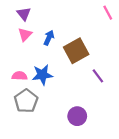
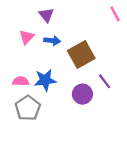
purple triangle: (24, 14) -> (46, 15), moved
blue arrow: (49, 38) -> (52, 41), turned 72
purple circle: (77, 116) -> (82, 94), moved

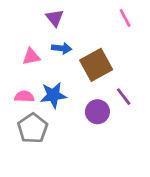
pink line: (115, 14) -> (125, 18), moved
pink triangle: (27, 37) -> (31, 57), moved, turned 35

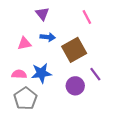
pink line: (125, 18) -> (87, 17), moved

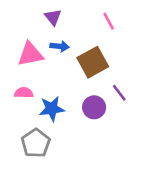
pink triangle: (24, 43) -> (30, 54), size x1.5
blue star: (41, 73) -> (52, 109), moved
gray pentagon: (25, 99) -> (36, 143), moved

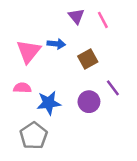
purple triangle: (53, 17) -> (76, 16), moved
pink triangle: (30, 54) -> (29, 51), turned -40
brown square: (93, 62) -> (88, 59), size x0.7

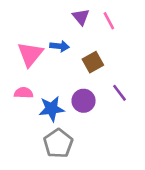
purple circle: (89, 102) -> (84, 101), moved
gray pentagon: (34, 136) -> (58, 143), moved

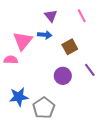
purple triangle: (81, 17) -> (51, 16), moved
pink semicircle: (24, 93) -> (11, 60), moved
blue star: (52, 109) -> (19, 97), moved

